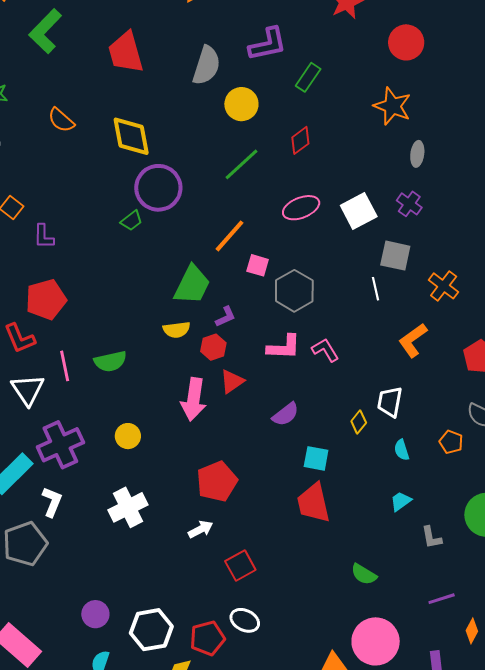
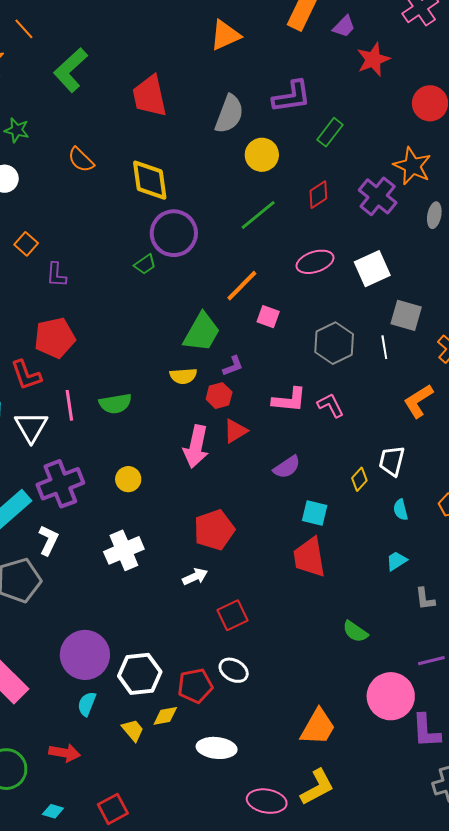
purple cross: (409, 204) -> (378, 196), moved, size x1.5
gray hexagon: (294, 291) -> (334, 343), moved
purple circle: (95, 614) -> (85, 655), size x1.8
pink circle: (376, 641) -> (391, 696), moved

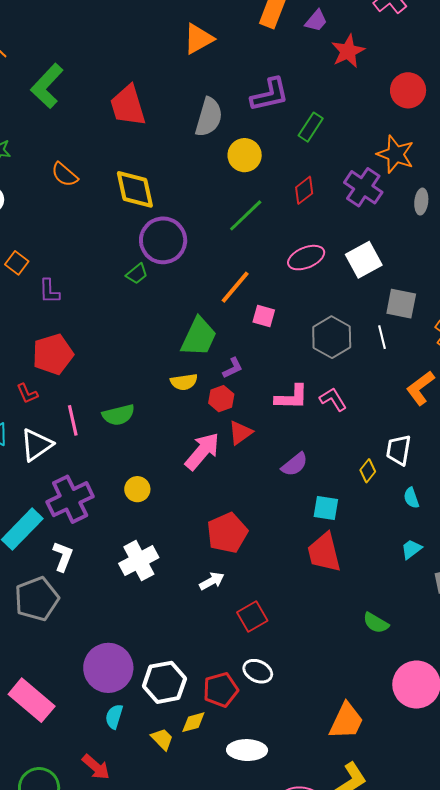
red L-shape: (26, 375) -> (27, 394), size x0.7
white triangle: (31, 427) -> (36, 445), turned 30
pink arrow: (196, 447) -> (202, 451), turned -147
red arrow: (65, 753) -> (96, 767), turned 36

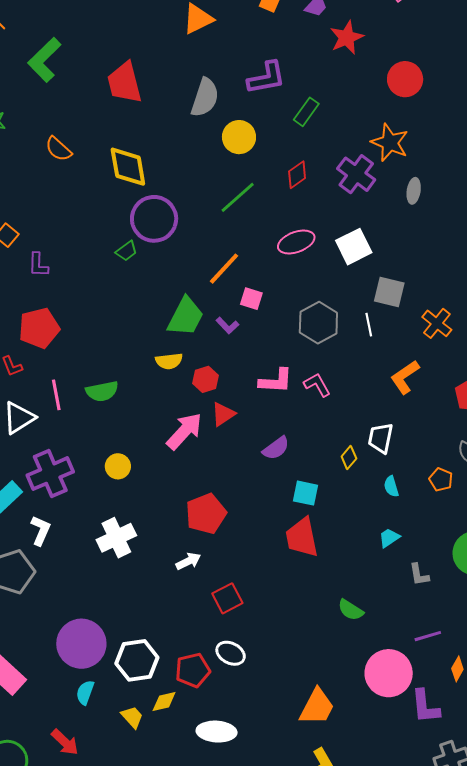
purple L-shape: (233, 368) -> (227, 326), moved, turned 70

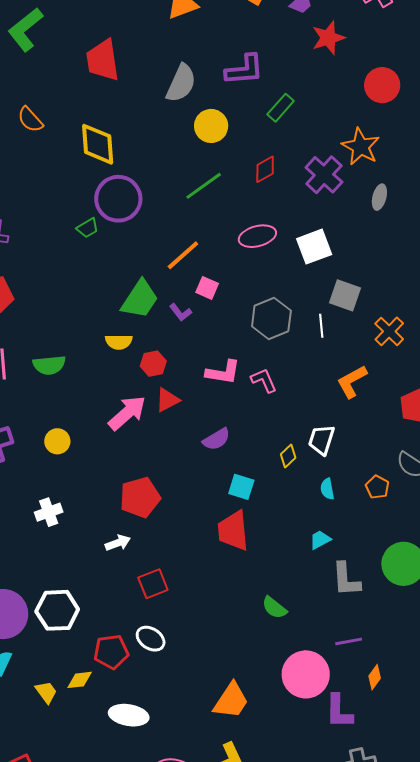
white cross: (116, 538) -> (49, 512), size x0.7
gray L-shape: (419, 575) -> (346, 579), size x1.5
white hexagon: (137, 660) -> (57, 610), moved

